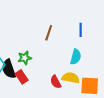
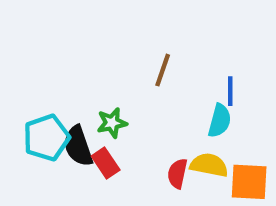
blue line: (81, 30) -> (230, 91), moved
red semicircle: (56, 82) -> (177, 173), turned 40

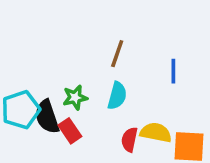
cyan semicircle: (220, 121) -> (117, 96), moved

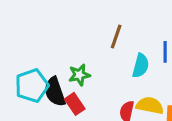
cyan semicircle: (117, 96) -> (141, 66), moved

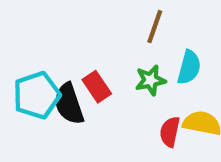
green star: (79, 75) -> (150, 80), moved
red rectangle: (75, 104) -> (97, 87), moved

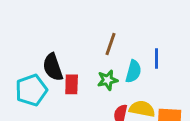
red rectangle: (97, 87) -> (72, 84), turned 36
black semicircle: (69, 104) -> (53, 67), moved

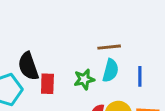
brown line: (110, 44) -> (109, 47), moved, turned 65
blue line: (156, 58) -> (140, 76), moved

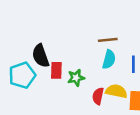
green star: (84, 79) -> (76, 78), moved

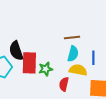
red rectangle: (56, 70) -> (29, 63), size x1.5
yellow semicircle: (116, 91) -> (78, 70), moved

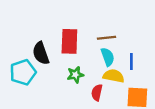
cyan semicircle: (73, 54) -> (108, 57), turned -35
red rectangle: (29, 63) -> (69, 41), moved

